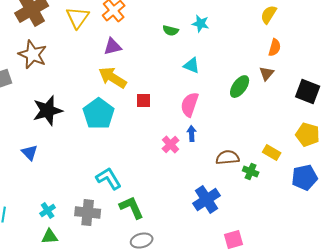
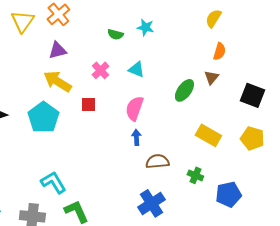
pink cross: (171, 145) -> (100, 70), moved
yellow rectangle: (272, 153) -> (208, 135), moved, size x1.4
brown semicircle: (228, 158) -> (157, 161), moved
blue pentagon: (305, 178) -> (228, 194), moved

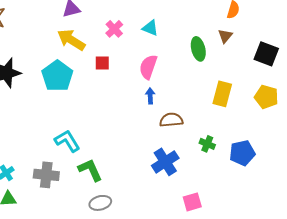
green ellipse: (184, 90) -> (198, 49), turned -50
yellow rectangle: (208, 135) -> (222, 94), turned 75
green cross: (195, 175) -> (207, 144), moved

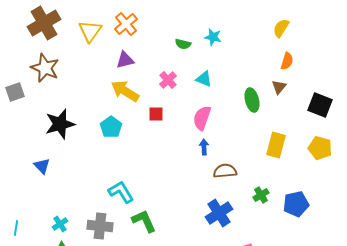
cyan pentagon: (57, 76) -> (111, 127), size x0.7
green cross: (207, 144) -> (261, 195), turned 35

